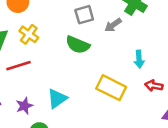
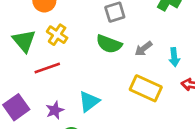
gray arrow: (113, 25) -> (144, 49), moved

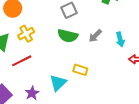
yellow cross: (57, 35) -> (26, 34), turned 35
yellow rectangle: (146, 88) -> (80, 70), moved, size x0.6

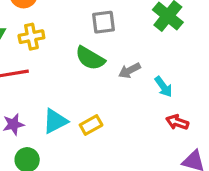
cyan arrow: (120, 39) -> (164, 87), turned -40
yellow rectangle: (80, 70) -> (91, 125), moved, turned -64

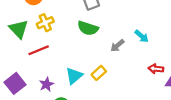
gray arrow: (129, 70) -> (117, 46), moved
red arrow: (177, 122) -> (156, 69), moved

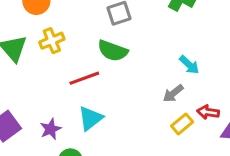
gray arrow: (117, 46) -> (173, 93), moved
red line: (39, 50) -> (84, 78), moved
yellow rectangle: (99, 73) -> (182, 124), moved

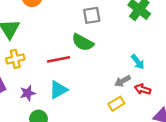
yellow cross: (52, 41) -> (15, 59), moved
red arrow: (208, 112) -> (143, 89), moved
yellow rectangle: (182, 124) -> (116, 104), moved

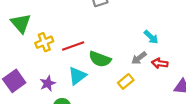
green semicircle: (83, 42) -> (100, 59), moved
yellow cross: (15, 59) -> (44, 42), moved
yellow rectangle: (116, 104) -> (126, 81), moved

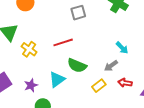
yellow cross: (44, 42) -> (29, 49), turned -35
red line: (73, 46) -> (63, 42), moved
red arrow: (160, 63) -> (125, 83), moved

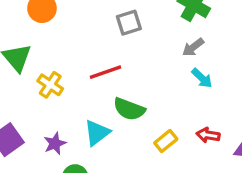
gray arrow: (111, 66) -> (193, 47), moved

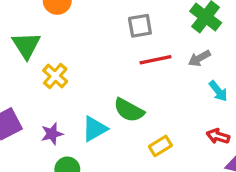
red line: (105, 72) -> (156, 60), moved
cyan arrow: (202, 78) -> (218, 91), moved
red arrow: (208, 135) -> (218, 136), moved

